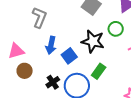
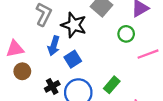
black star: (93, 41) -> (74, 25), moved
green rectangle: (99, 71) -> (112, 85), moved

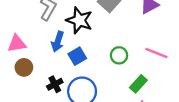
green circle: (126, 34) -> (119, 55), moved
pink line: (148, 54) -> (156, 53), turned 40
green rectangle: (112, 85) -> (138, 84), moved

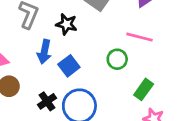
black star: (79, 20) -> (66, 24), size x0.7
pink line: (156, 53) -> (139, 37), moved

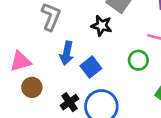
black star: (66, 24) -> (101, 26), moved

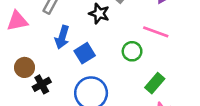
pink triangle: (20, 61) -> (17, 21), moved
black cross: (69, 102) -> (42, 84), moved

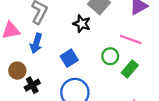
blue arrow: (62, 37) -> (36, 43), moved
green rectangle: (155, 83) -> (130, 69), moved

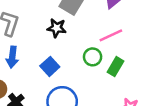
pink line: (131, 39) -> (111, 35), turned -35

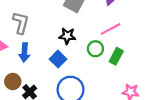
black star: (57, 28) -> (67, 36), moved

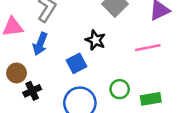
green circle: (95, 49) -> (120, 89), moved
green rectangle: (116, 56) -> (151, 99), moved, turned 35

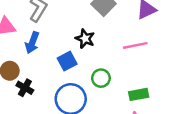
green circle: (120, 89) -> (101, 78), moved
black cross: (32, 91) -> (25, 88), turned -35

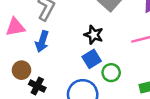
blue square: (67, 61) -> (92, 59), moved

